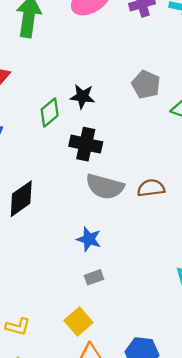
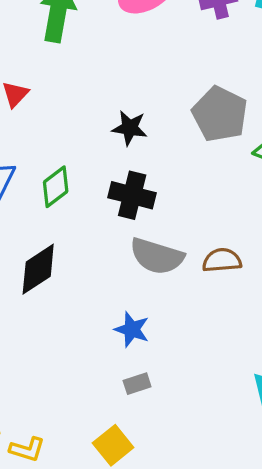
gray pentagon: (146, 85) -> (220, 114), size x1.4
green diamond: (50, 112) -> (56, 187), moved

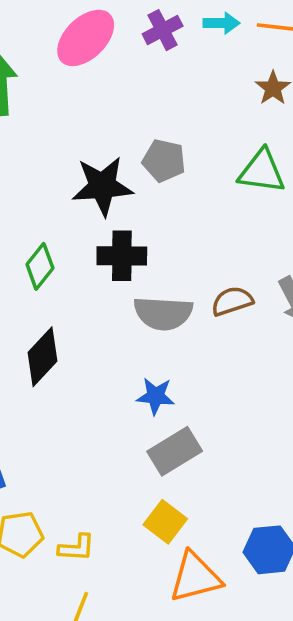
gray pentagon: (220, 114) -> (164, 161), moved, size x0.7
black star: (130, 128) -> (102, 186), size x1.6
gray rectangle: (137, 384) -> (175, 451), size x1.8

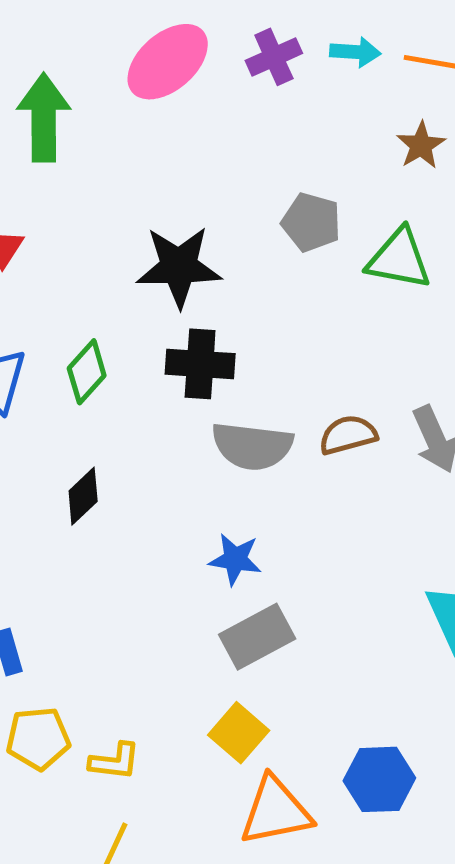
gray pentagon: (164, 161) -> (311, 222), moved
black diamond: (43, 357) -> (83, 496), size x0.7

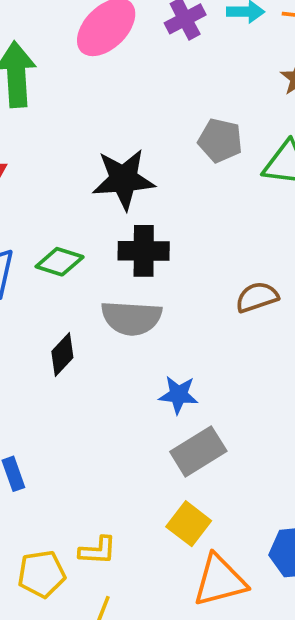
green diamond: (87, 372) -> (60, 262), turned 69
gray semicircle: (252, 446) -> (131, 318), moved
yellow pentagon: (38, 739) -> (42, 574), moved

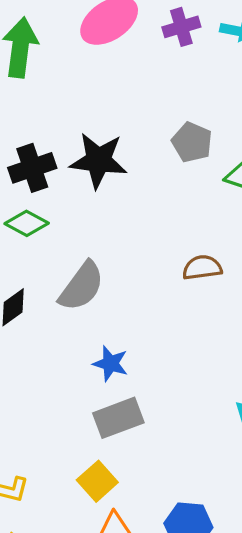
black cross: (144, 251) -> (32, 168), moved, turned -30
brown semicircle: (257, 297) -> (202, 268), moved
gray semicircle: (131, 318) -> (82, 286), turned -68

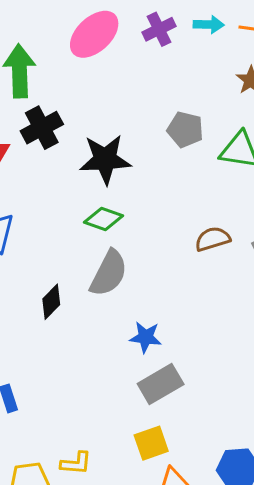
black cross: (32, 168) -> (42, 128), moved
green diamond: (27, 223) -> (103, 219), moved
yellow square: (97, 481) -> (151, 443), turned 32

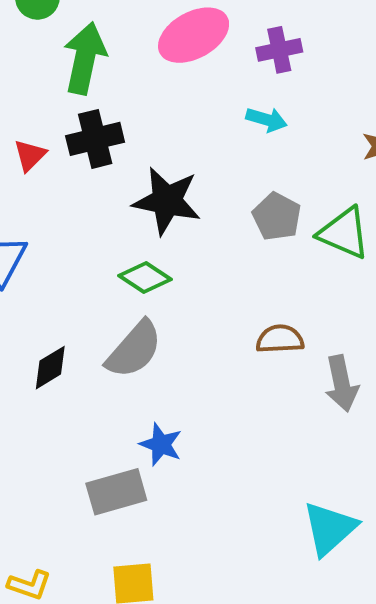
cyan arrow: (209, 25) -> (267, 120), moved
gray pentagon: (185, 130) -> (277, 217), moved
gray rectangle: (161, 384) -> (116, 492), moved

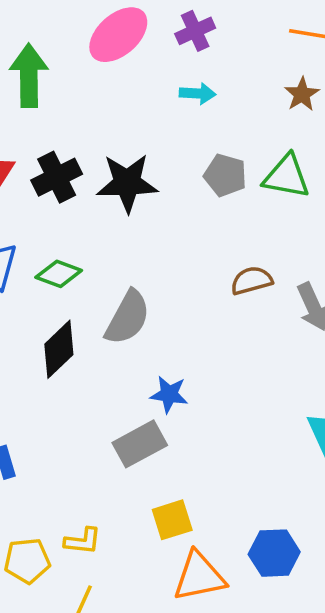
black cross: (95, 139) -> (57, 177), moved
green diamond: (145, 278) -> (59, 274), moved
black diamond: (50, 368) -> (59, 349), size x1.4

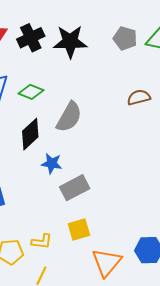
blue star: (169, 394) -> (52, 163), moved
yellow square: (172, 520) -> (79, 230), moved
orange triangle: (199, 576) -> (107, 262), turned -40

